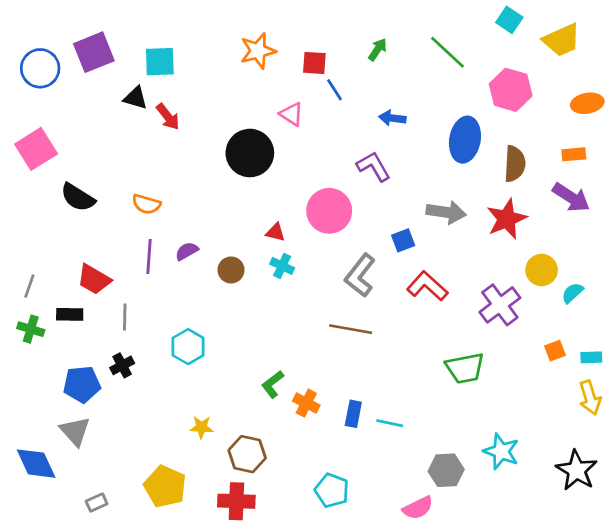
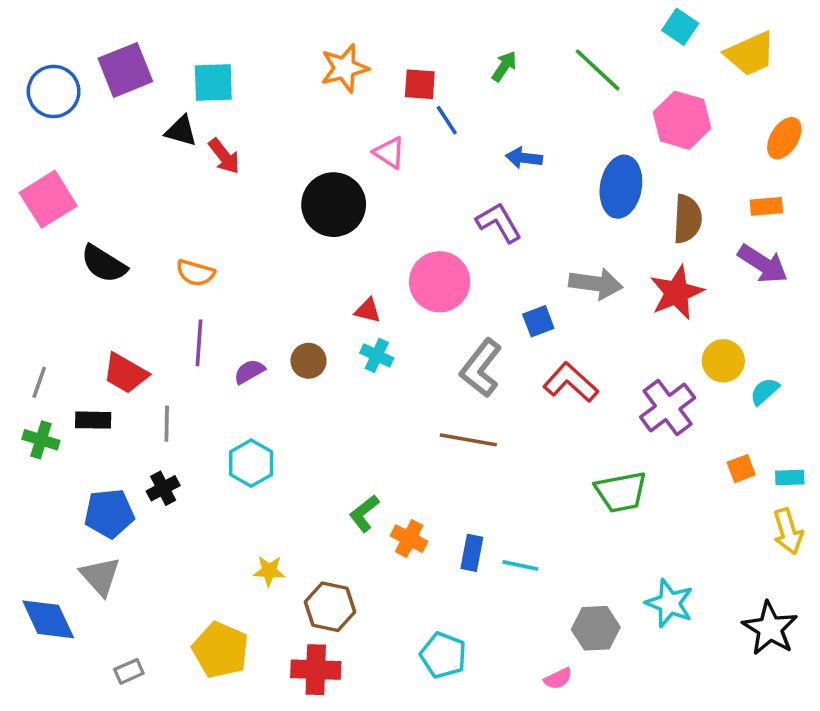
orange ellipse: (587, 103) -> (784, 138), turned -48
purple semicircle: (187, 251) -> (249, 372), moved
pink semicircle: (418, 508) -> (558, 679), size x0.7

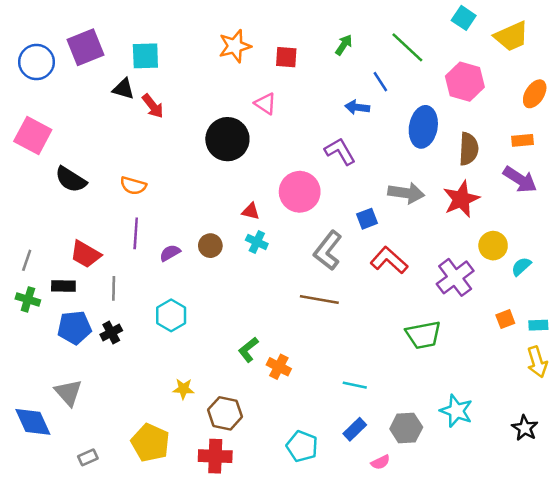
blue line: (447, 120) -> (380, 82), moved
pink square: (48, 199) -> (33, 135), turned -30
blue pentagon: (109, 513) -> (74, 328), moved
blue rectangle: (472, 553) -> (355, 429), moved, turned 35
black star: (770, 628) -> (525, 428), size x0.7

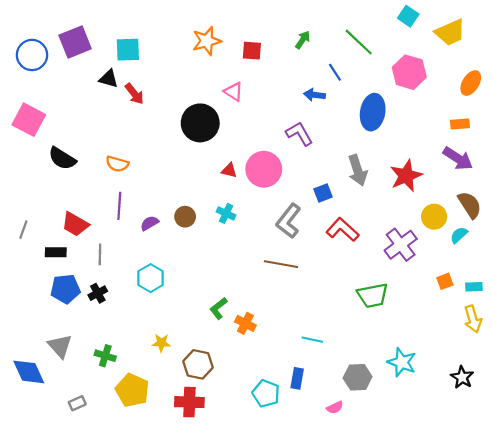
brown semicircle: (469, 149) -> (470, 205), moved, turned -36
gray arrow: (406, 193) -> (358, 170), turned 64
red triangle: (251, 211) -> (229, 170), moved
green cross: (28, 299) -> (105, 356), moved
blue rectangle: (355, 429) -> (297, 378), moved, turned -36

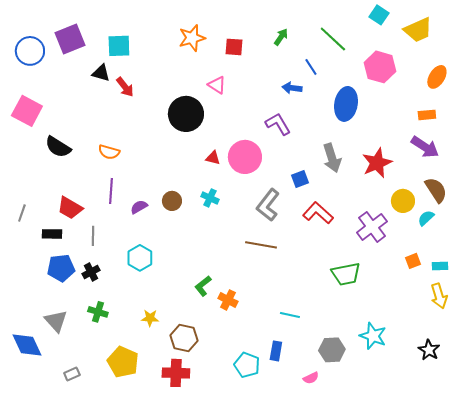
green cross: (105, 356) -> (98, 312), moved

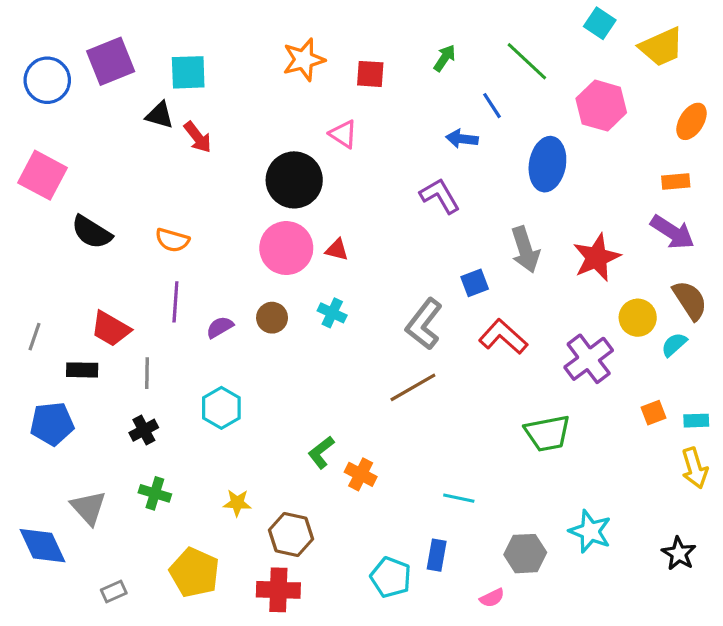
pink circle: (245, 157) -> (286, 248), moved
brown line: (261, 245) -> (413, 387), turned -40
blue pentagon: (61, 268) -> (52, 424), moved

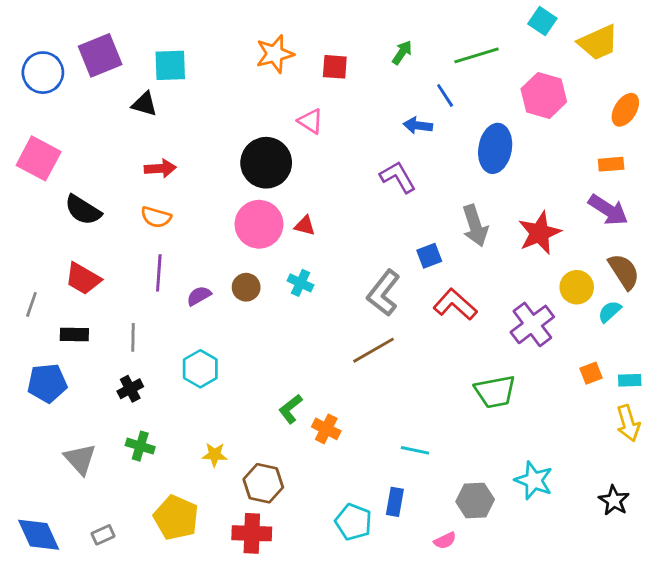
green line: (527, 61) -> (477, 55), turned -60
red arrow: (198, 137) -> (160, 168), moved, turned -56
red trapezoid: (111, 329) -> (83, 279), moved
blue diamond: (43, 546) -> (39, 535), moved

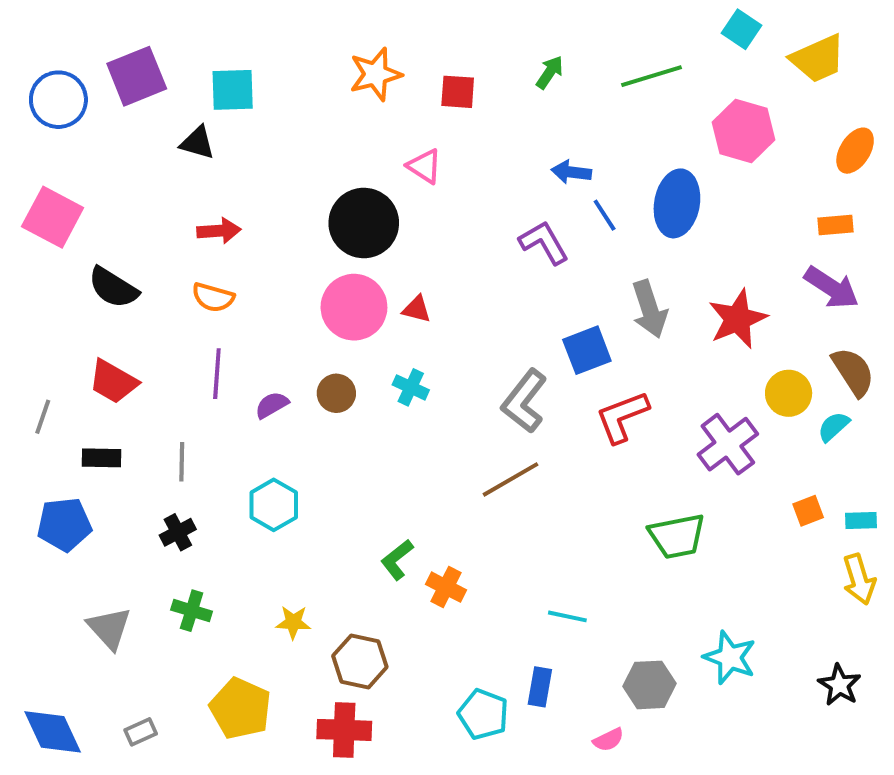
blue line: (445, 95) -> (605, 215), moved
blue square: (429, 256) -> (587, 350), size x1.4
red L-shape: (455, 304) -> (622, 417), turned -63

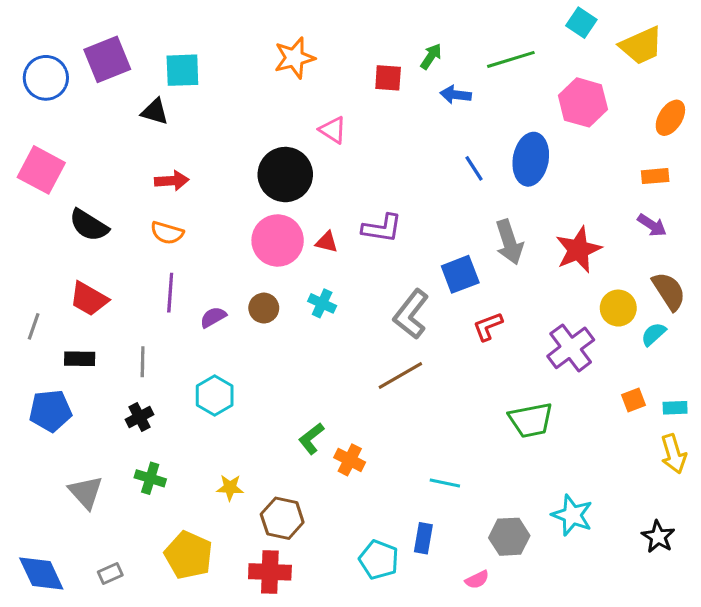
red square: (458, 92) -> (388, 78), moved
blue arrow: (571, 172) -> (456, 95), moved
purple L-shape: (544, 243) -> (382, 228), moved, turned 129
purple arrow: (832, 288) -> (652, 225), size x0.7
red L-shape: (622, 417) -> (488, 326), size x0.7

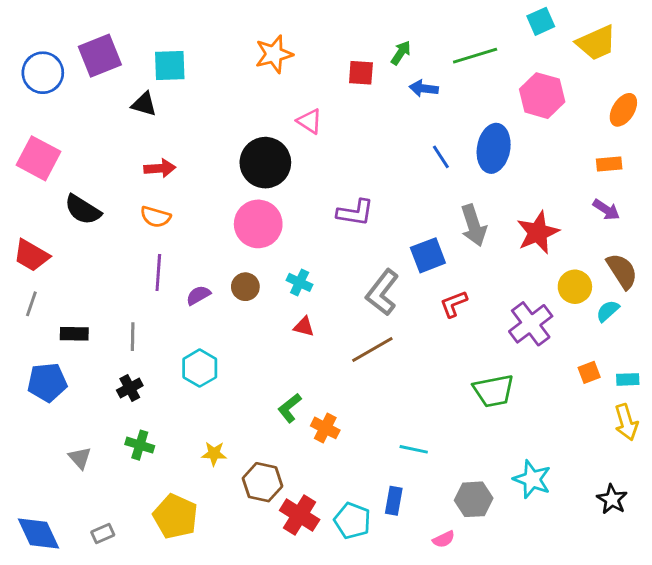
cyan square: (581, 23) -> (541, 21), turned 32
red triangle: (327, 242) -> (304, 327), moved
red trapezoid: (89, 299) -> (31, 255), moved
gray triangle: (86, 492) -> (80, 458), size x0.7
red cross: (270, 572) -> (300, 515), moved, turned 30

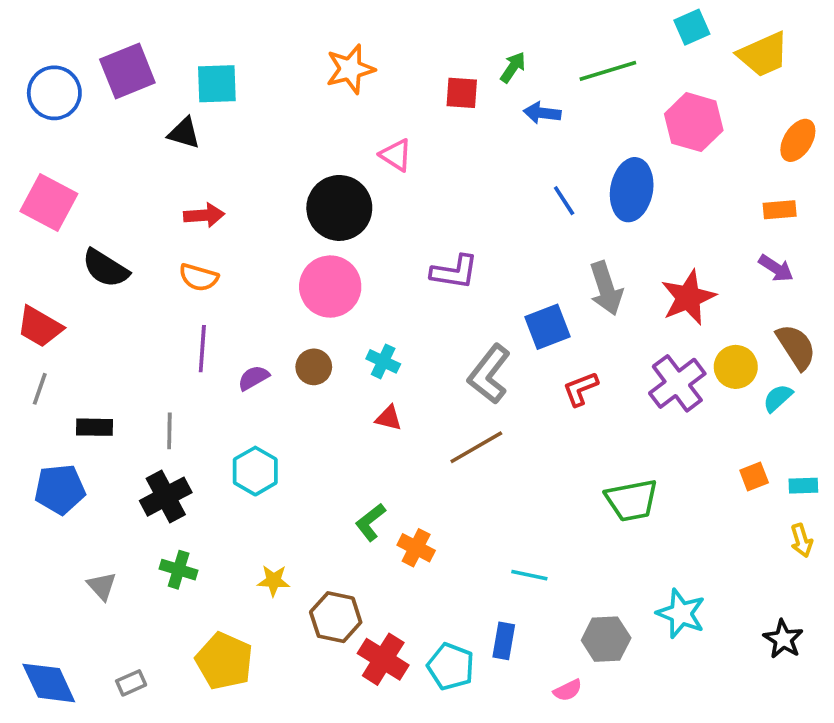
purple cross: (531, 324) -> (677, 383), moved
black cross: (130, 388) -> (166, 497), size x1.5
yellow arrow: (626, 422) -> (802, 540), size x0.7

